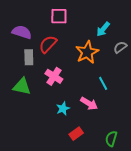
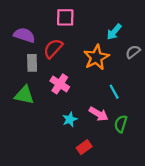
green semicircle: (111, 139) -> (121, 124), moved

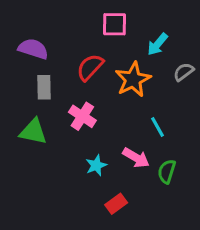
pink square: (65, 17) -> (115, 24), moved
red semicircle: (53, 48) -> (90, 67), moved

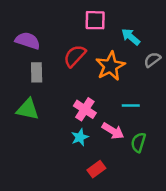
cyan arrow: (158, 44) -> (131, 37), turned 90
pink cross: (82, 116) -> (85, 109), moved
cyan line: (158, 127) -> (131, 105), turned -60

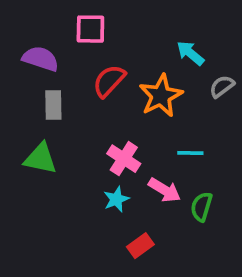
pink square: (95, 20) -> (90, 29), moved

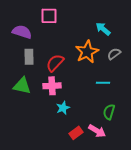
red semicircle: (109, 81) -> (55, 63), moved
gray semicircle: (222, 86) -> (114, 54), moved
pink cross: (124, 159) -> (52, 86), moved, turned -36
pink arrow: (164, 190) -> (97, 131), moved

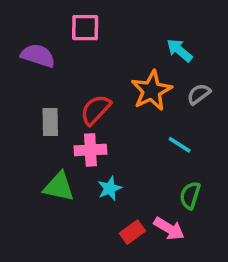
gray rectangle: (29, 57) -> (50, 122), moved
cyan line: (103, 83) -> (180, 145), turned 32
green triangle: (22, 86) -> (59, 187), moved

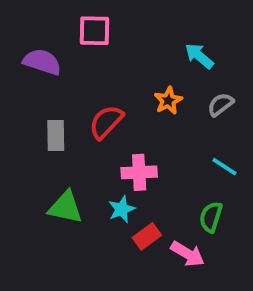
orange star: (152, 91) -> (168, 101), size x0.6
cyan line: (180, 145) -> (224, 167), moved
pink cross: (90, 150) -> (139, 172), moved
red rectangle: (132, 232) -> (147, 236), moved

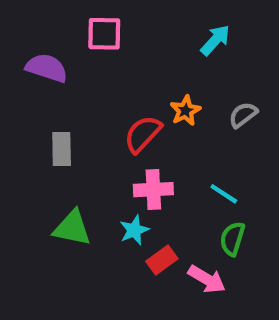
cyan arrow: (199, 56) -> (215, 40), moved, turned 92
red semicircle: (106, 122) -> (143, 134), moved
cyan line: (224, 167) -> (224, 194), moved

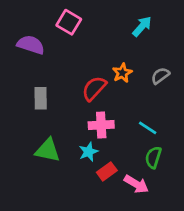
pink square: (104, 34) -> (69, 22), turned 30

